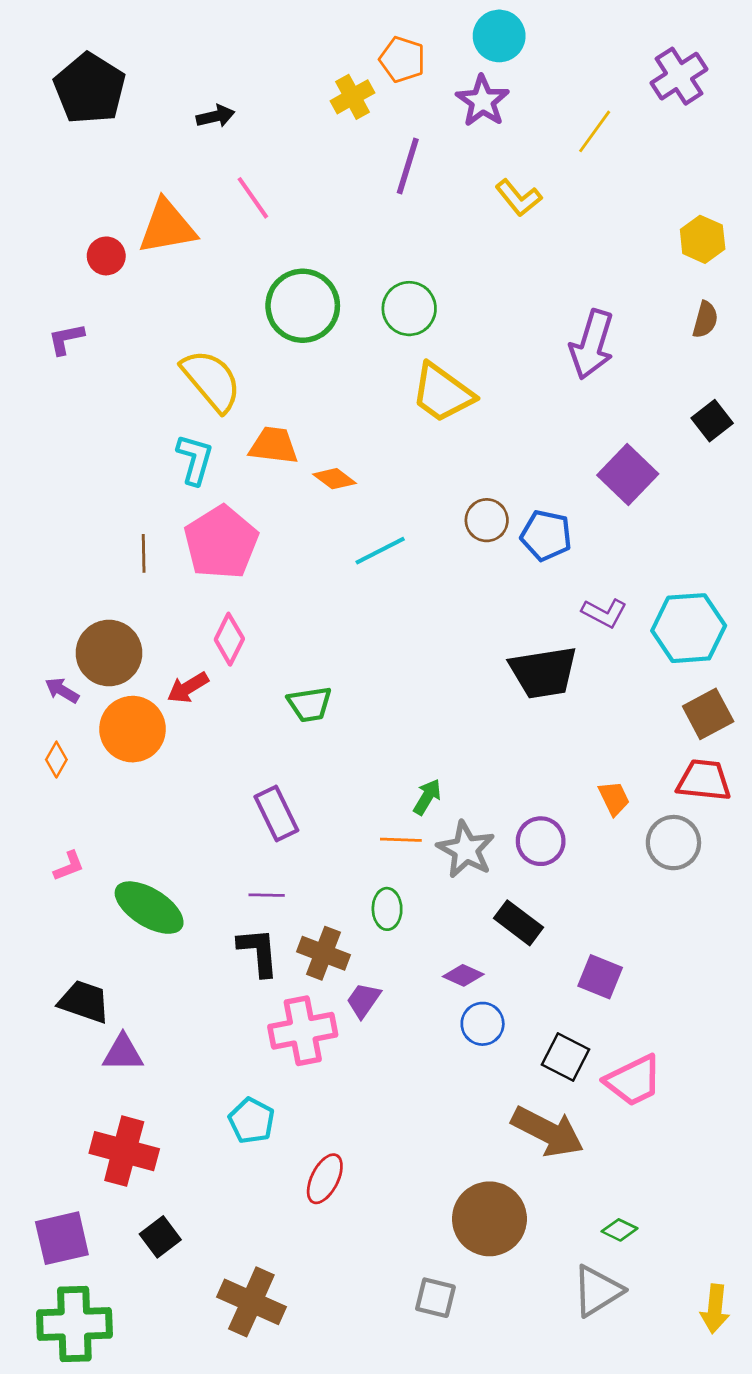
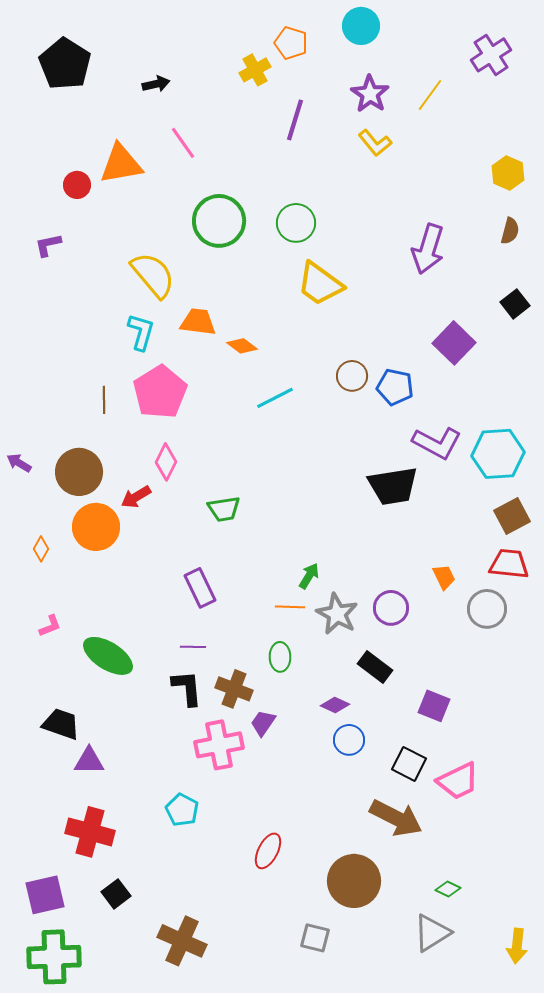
purple star: (483, 101) -> (370, 94), moved
purple L-shape: (604, 613) -> (437, 443), size x1.5
purple arrow: (62, 690) -> (19, 463), moved
red ellipse: (325, 1179) -> (268, 851), moved

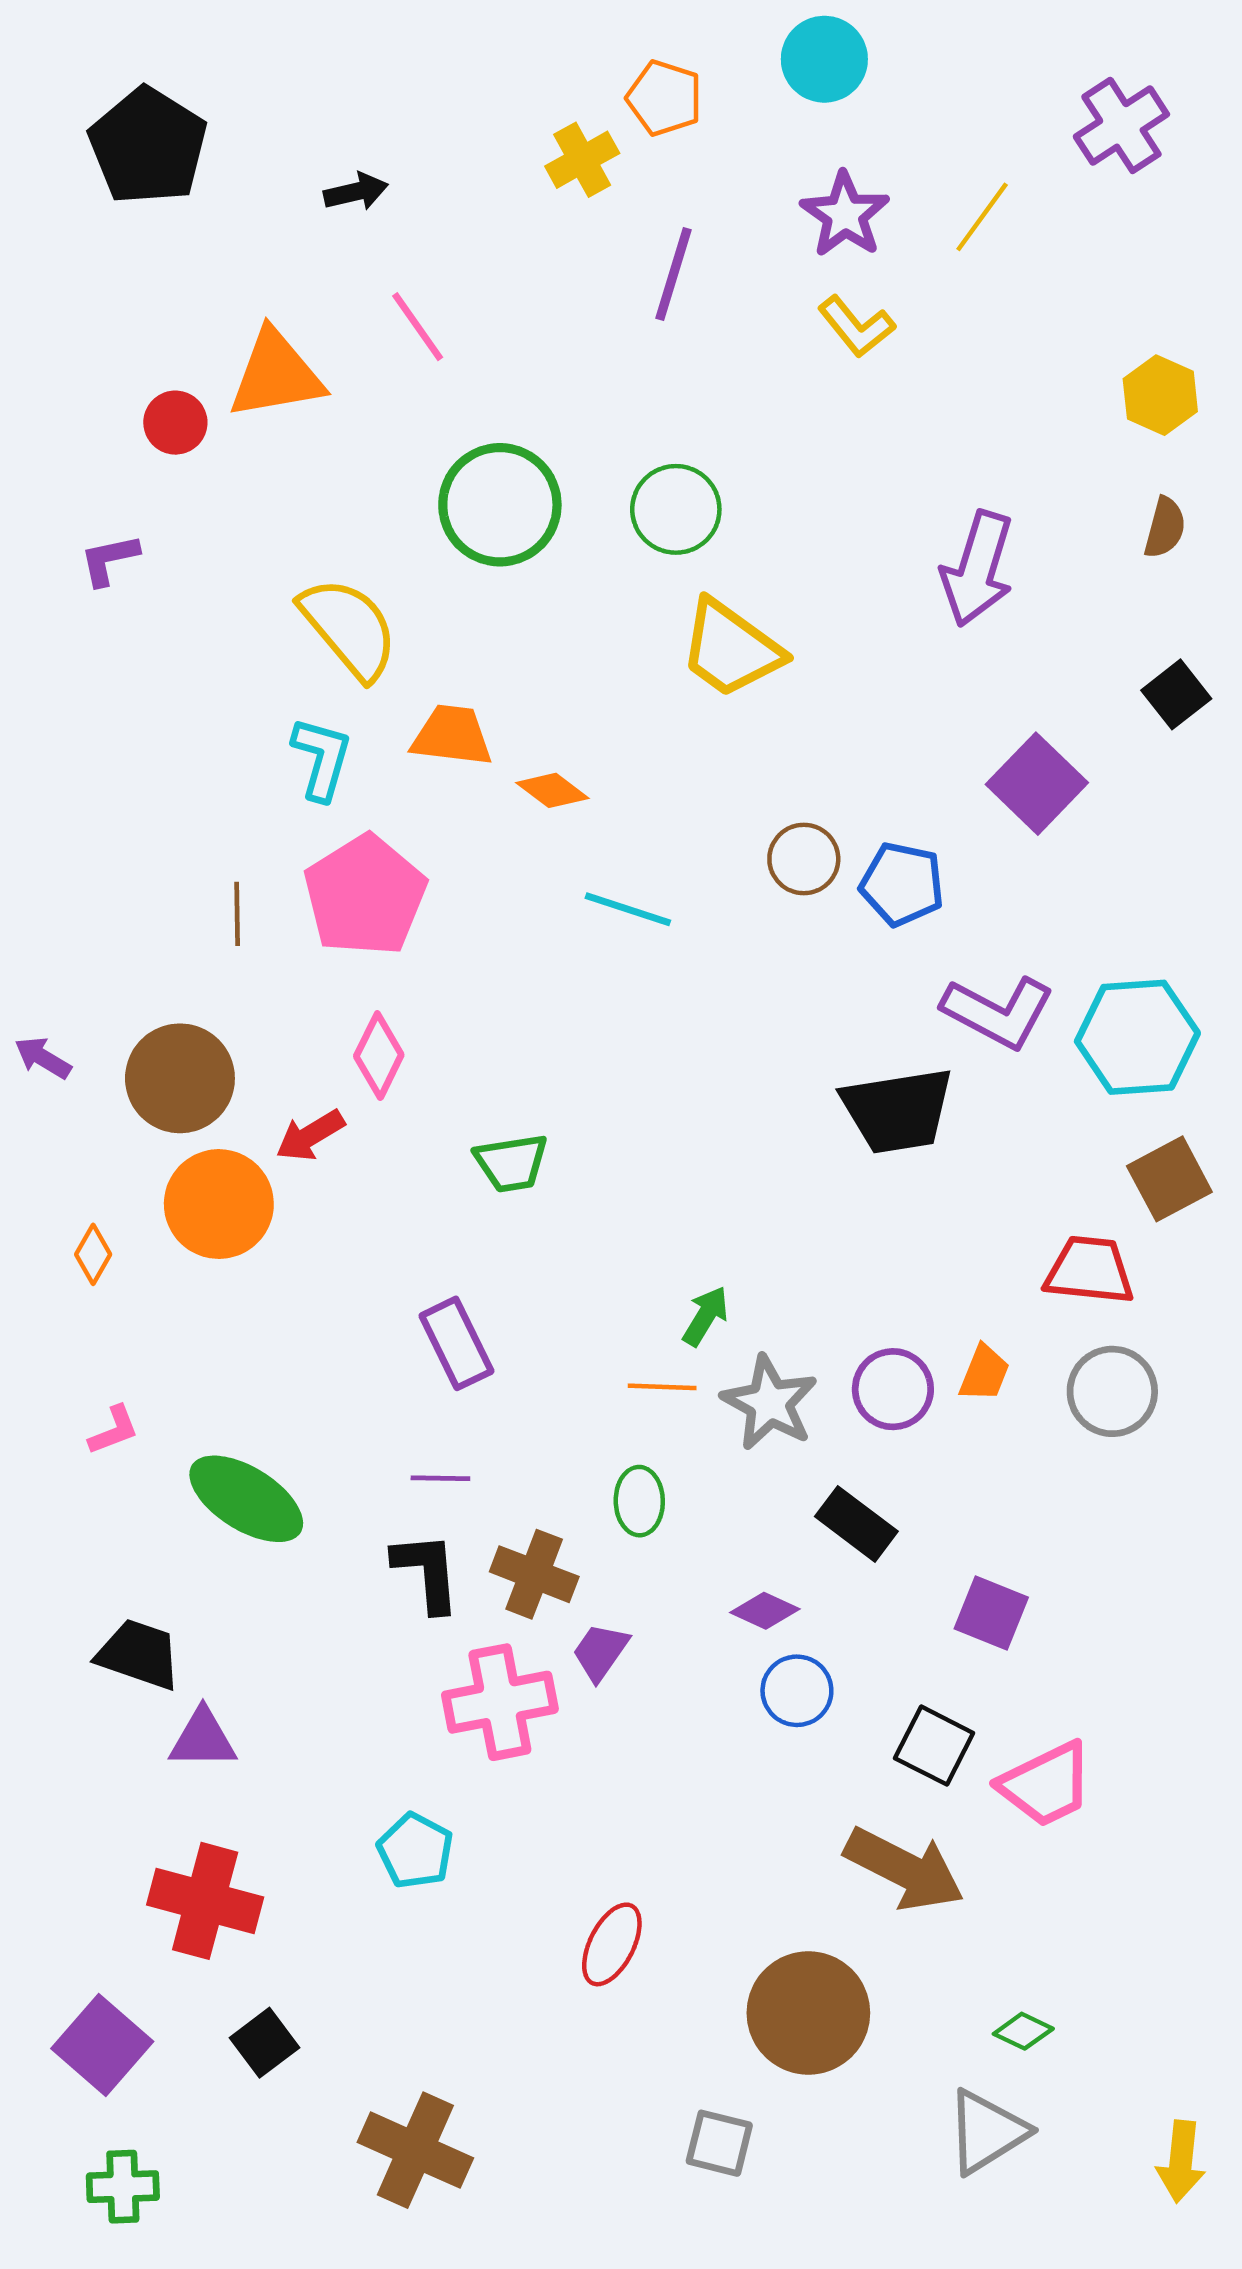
cyan line: (275, 398) -> (628, 909), turned 45
red trapezoid: (509, 564) -> (1089, 1270), moved
orange trapezoid: (444, 577) -> (984, 1373), moved, turned 48
purple square: (45, 895) -> (102, 2045), turned -36
green cross: (54, 957) -> (123, 2187), size x0.6

